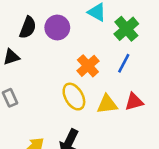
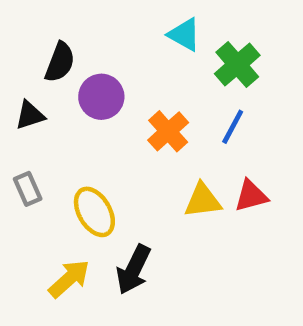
purple circle: (57, 27) -> (101, 97), moved
yellow ellipse: (74, 97) -> (94, 212), moved

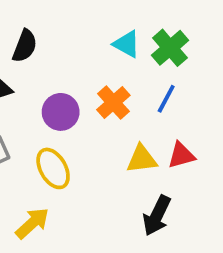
cyan triangle: (184, 35) -> (127, 44), moved
purple circle: (101, 97) -> (61, 112), moved
black arrow: (134, 270) -> (157, 216), moved

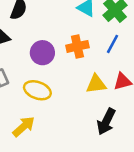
orange cross: (113, 102) -> (77, 46), turned 30
yellow ellipse: (53, 168) -> (37, 90), turned -40

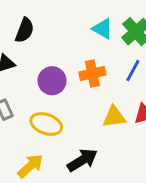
black arrow: (106, 122) -> (82, 160), moved, turned -148

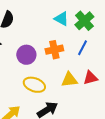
yellow ellipse: (46, 124) -> (34, 85), moved

